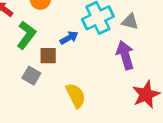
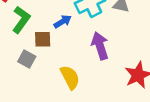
purple arrow: (125, 55) -> (100, 46), moved

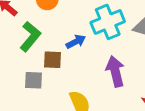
gray square: (27, 59) -> (33, 80), turned -30

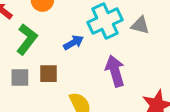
brown square: (52, 60) -> (49, 74), moved
gray square: (33, 80) -> (20, 77), moved

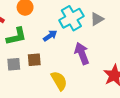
gray triangle: (140, 25) -> (97, 19), turned -40
green L-shape: (27, 39) -> (16, 36), turned 45

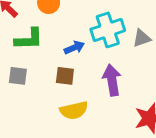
brown square: (34, 60) -> (65, 76), moved
yellow semicircle: (59, 81) -> (74, 110), turned 96

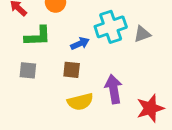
purple arrow: (112, 80) -> (114, 89), moved

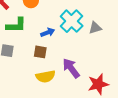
cyan cross: (111, 27) -> (72, 21), turned -30
purple arrow: (114, 89) -> (71, 68), turned -30

